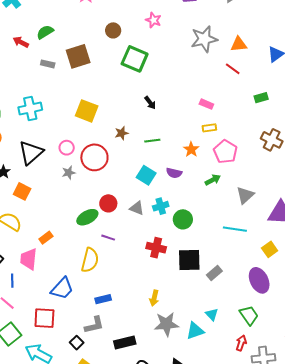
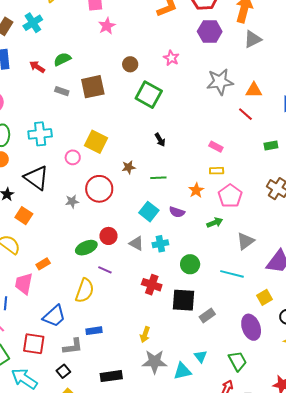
pink circle: (67, 148) -> (73, 157), moved
black triangle: (31, 153) -> (36, 178), turned -48
green circle: (183, 219) -> (190, 264), moved
gray L-shape: (94, 325) -> (73, 346), moved

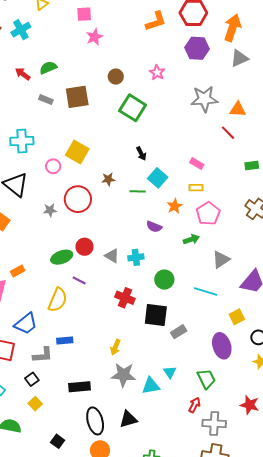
cyan square: (149, 212) -> (158, 178), moved

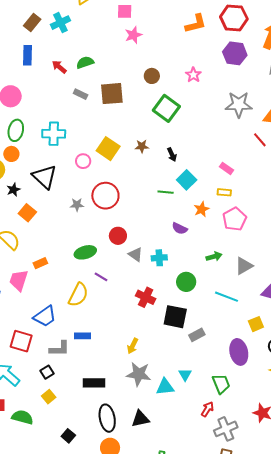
brown star: (108, 179) -> (142, 146), moved
green arrow: (191, 239) -> (214, 257), moved
red circle: (84, 247) -> (118, 236), moved
gray cross: (214, 423) -> (226, 429), turned -30

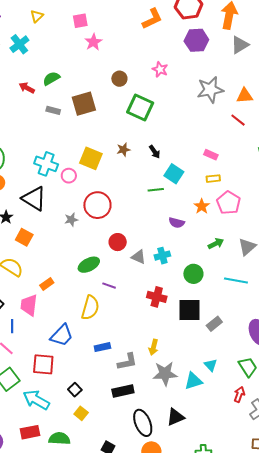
cyan cross: (54, 134) -> (46, 164), moved, turned 30
orange star: (202, 209) -> (202, 206), moved
gray L-shape: (59, 349) -> (127, 362), moved

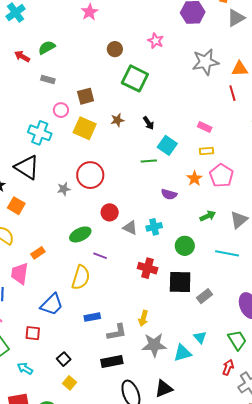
brown square: (84, 104) -> (86, 96), moved, size x0.7
red line: (238, 120) -> (232, 93), turned 35
pink circle: (69, 176) -> (61, 110), moved
red square: (43, 364) -> (33, 333), size x0.7
cyan arrow: (36, 400) -> (25, 368), size x0.6

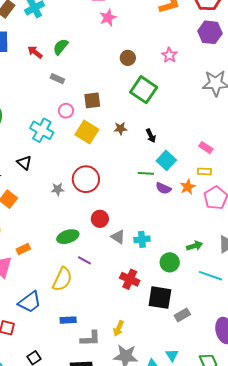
green semicircle: (47, 48) -> (61, 47), turned -30
black triangle: (27, 167) -> (24, 163), size x0.6
orange star: (194, 178) -> (188, 187), moved
purple semicircle: (169, 194) -> (163, 188), moved
green arrow: (208, 216) -> (195, 246), moved

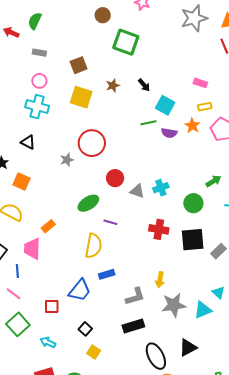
pink circle: (66, 111) -> (39, 81), moved
blue trapezoid: (30, 302) -> (80, 290), moved
blue rectangle: (68, 320) -> (107, 274), moved

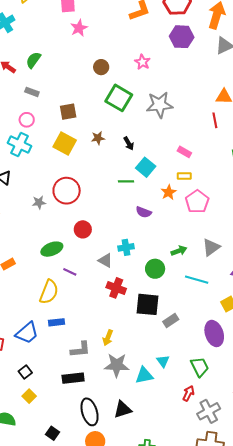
gray star: (194, 18) -> (160, 105), moved
purple semicircle: (169, 133) -> (144, 212), moved
gray triangle: (137, 191) -> (105, 260), moved

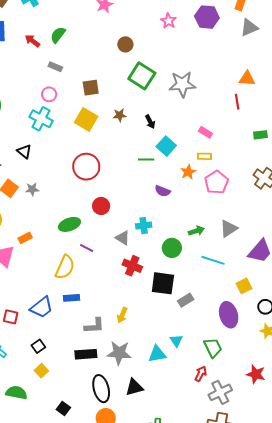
pink star: (142, 62) -> (168, 21), moved
gray star: (39, 202) -> (32, 189), moved
gray star: (117, 365) -> (119, 353), moved

